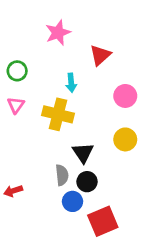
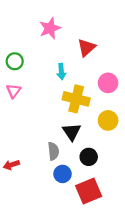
yellow cross: (58, 114) -> (76, 99), moved
black circle: (87, 182) -> (89, 157), moved

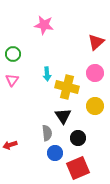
pink star: (50, 28) -> (44, 25), turned 30
red triangle: (86, 48) -> (96, 42), moved
cyan arrow: (61, 71) -> (47, 74), moved

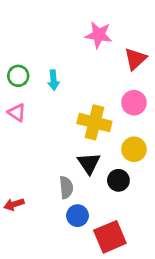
pink star: (44, 25) -> (99, 35), moved
cyan arrow: (47, 74) -> (53, 80), moved
pink triangle: (12, 80) -> (17, 113), turned -32
black circle: (78, 138) -> (118, 180), moved

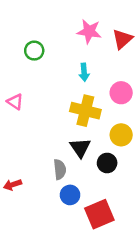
red triangle: (135, 59) -> (122, 39), moved
green circle: (18, 76) -> (34, 51), moved
cyan arrow: (53, 80) -> (84, 72), moved

